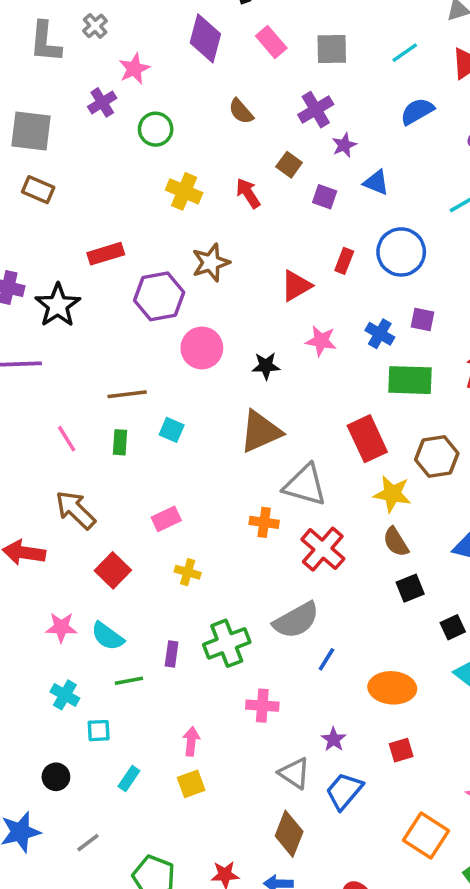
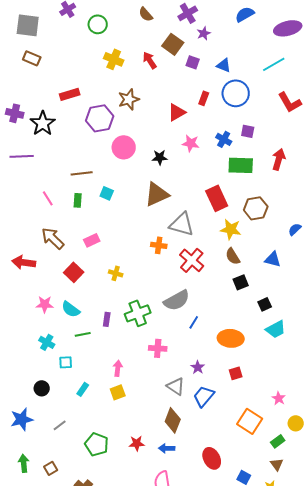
brown square: (289, 165) -> (173, 44), size x1.5
blue triangle: (376, 183) -> (224, 65), moved
pink rectangle: (166, 519) -> (92, 240), moved

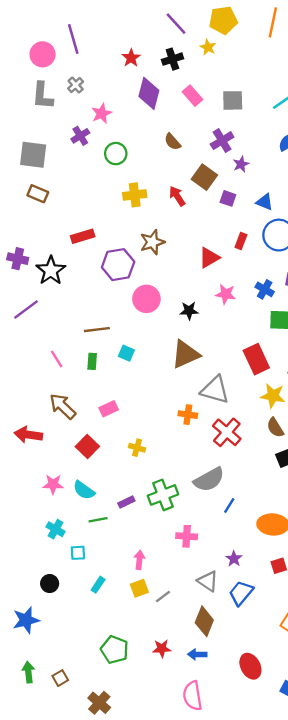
yellow cross: (114, 59) -> (135, 195), turned -30
purple line: (22, 156) -> (26, 309), turned -35
purple rectangle: (107, 319) -> (126, 502), turned 56
gray line: (60, 425) -> (163, 597), moved

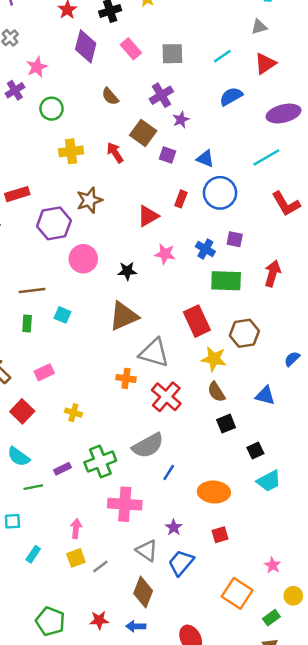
pink cross: (187, 536) -> (125, 504), size x1.5

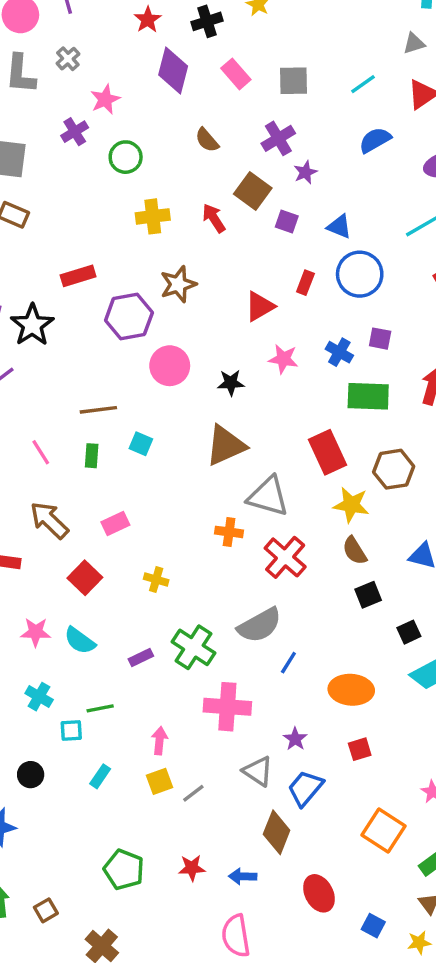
green cross: (100, 461) -> (193, 647), turned -36
green line: (33, 487) -> (100, 708), moved
brown diamond: (143, 592) -> (277, 832), moved

